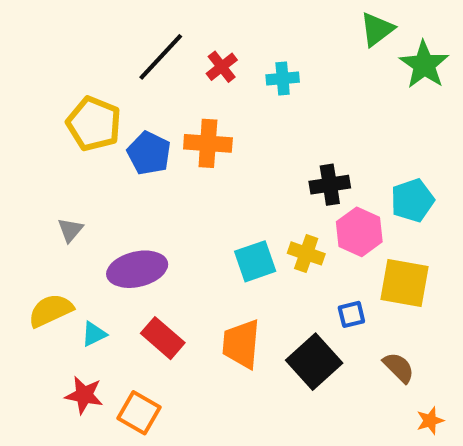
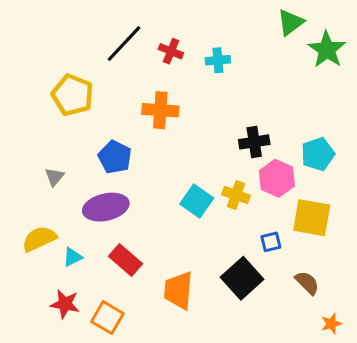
red cross: (222, 67) -> (171, 51), turned -30
blue pentagon: (149, 153) -> (115, 157), moved
cyan square: (255, 261) -> (197, 201), turned -36
orange trapezoid: (241, 344) -> (178, 290), moved

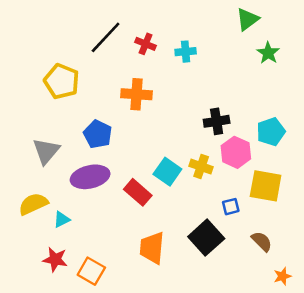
green star: (327, 50) -> (268, 53), moved, size x0.7
gray triangle: (54, 177) -> (46, 151), size x1.6
red rectangle: (126, 260) -> (138, 192), moved

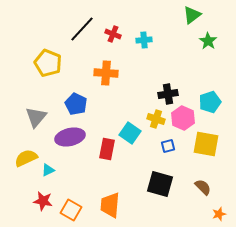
yellow cross: (201, 167) -> (156, 119), moved
red rectangle: (138, 192) -> (107, 149), turned 60
blue square: (231, 207) -> (168, 146), moved
black square: (206, 238) -> (160, 184), turned -32
orange trapezoid: (152, 248) -> (110, 205), moved

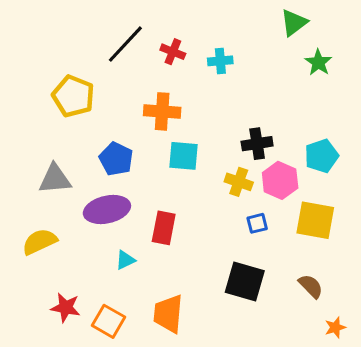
gray triangle: (36, 117) -> (55, 179), turned 45
cyan square: (130, 133) -> (184, 156), moved, turned -30
cyan triangle: (48, 170) -> (125, 260), moved

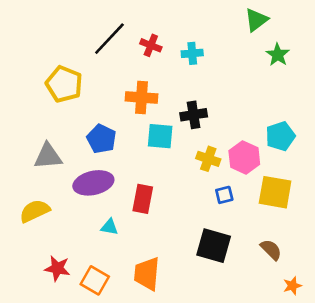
black cross: (257, 144) -> (194, 115), moved
cyan triangle: (125, 260) -> (109, 227), turned 36

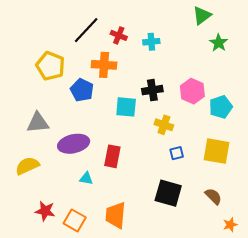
orange cross: (141, 97) -> (104, 65), moved
blue pentagon: (101, 139) -> (82, 90), moved
pink hexagon: (244, 158) -> (192, 91), moved

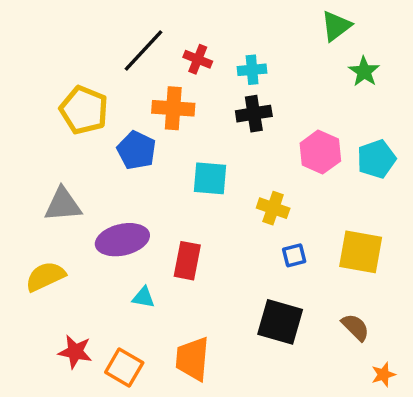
black cross: (152, 90) -> (254, 114), moved
cyan pentagon: (221, 107) -> (376, 159), moved

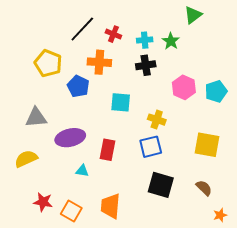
green star: (364, 72) -> (171, 41), moved
blue square: (294, 255) -> (151, 147), moved, size x1.6

